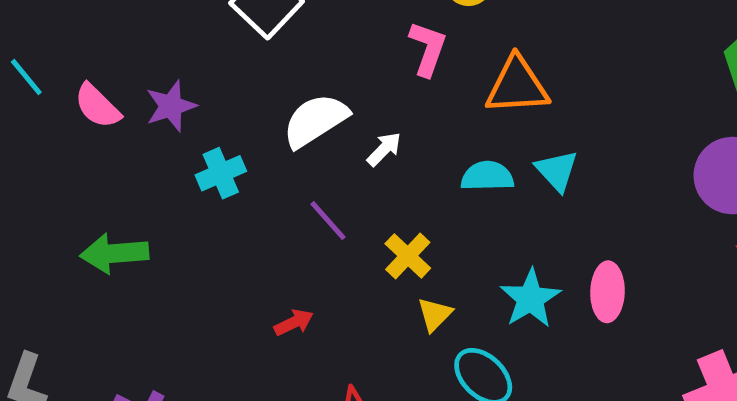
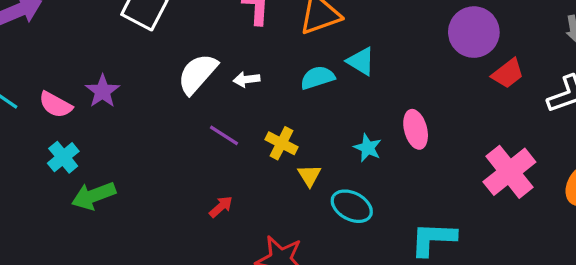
white arrow: (384, 149) -> (247, 79), turned -125
cyan cross: (221, 173) -> (63, 157), moved
cyan star: (530, 299) -> (368, 148), size x0.7

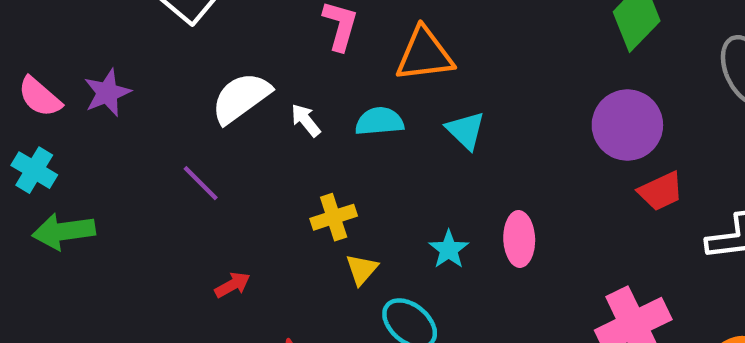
cyan semicircle: (317, 78) -> (379, 121), moved
white arrow: (247, 79) -> (306, 120), turned 45
purple line: (224, 135) -> (201, 183), moved
yellow cross: (281, 143) -> (334, 217), turned 32
cyan cross: (63, 157) -> (34, 170), turned -32

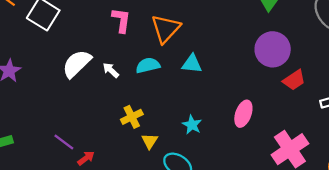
orange triangle: (424, 54) -> (166, 29), turned -32
cyan triangle: (466, 130) -> (192, 64), turned -30
purple line: (201, 183) -> (64, 142), moved
pink ellipse: (519, 239) -> (243, 114), moved, turned 30

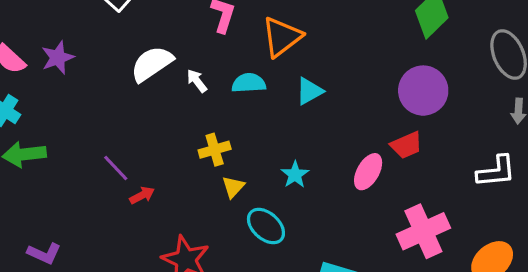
cyan triangle: (192, 64) -> (309, 91), turned -45
red trapezoid: (294, 80) -> (406, 145), moved

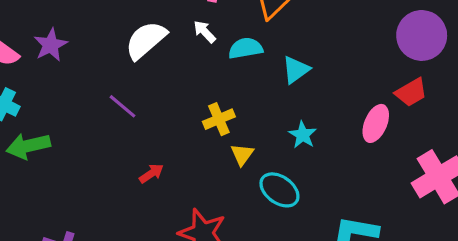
white arrow: (197, 81) -> (205, 32), moved
cyan triangle: (309, 91) -> (296, 70), moved
purple line: (116, 168) -> (122, 106), moved

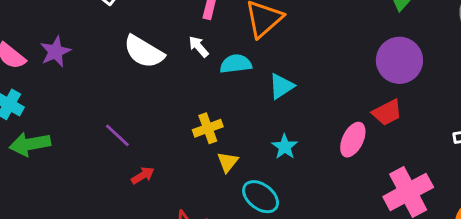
white semicircle: (146, 40) -> (144, 52), turned -111
purple line: (122, 106) -> (117, 135), moved

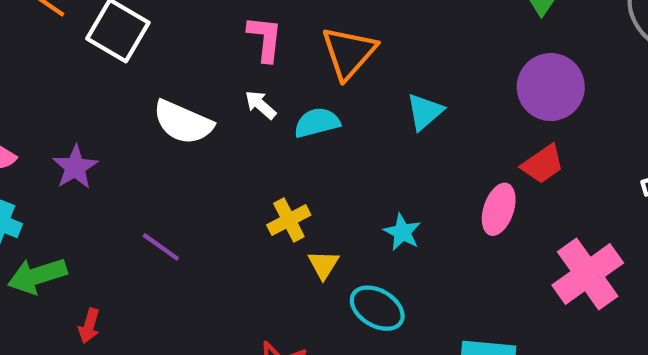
purple star: (55, 52) -> (75, 167), moved
cyan triangle: (281, 86) -> (425, 112), moved
red arrow: (143, 175) -> (89, 326), moved, turned 145

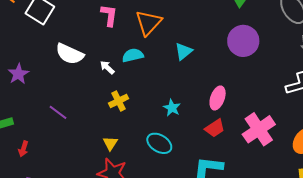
white arrow: (261, 105) -> (107, 67), moved
red trapezoid: (543, 164) -> (215, 128), moved
yellow triangle: (323, 265) -> (110, 143), moved

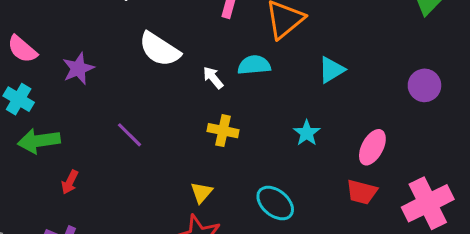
purple circle: (243, 41) -> (424, 85), moved, size x0.7
yellow cross: (119, 101) -> (223, 131), turned 30
cyan star: (172, 108) -> (307, 133), moved
red trapezoid: (215, 128) -> (362, 192), turned 40

